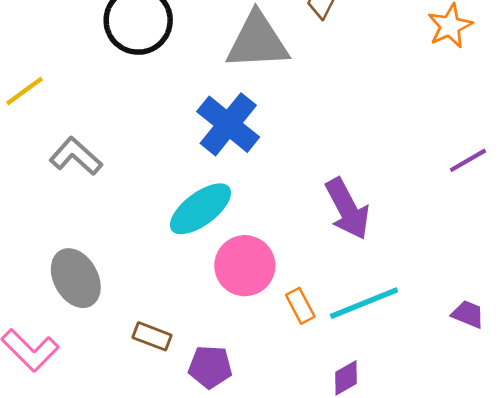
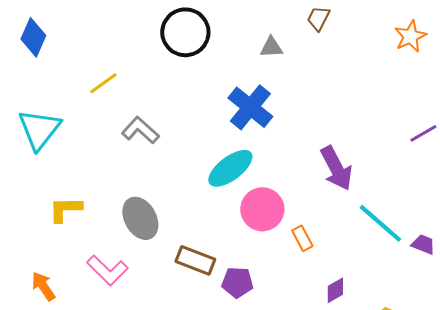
gray triangle: (257, 41) -> (271, 47), size x0.5
cyan line: (364, 303) -> (380, 223), moved, turned 63
brown rectangle: (152, 336) -> (195, 260), size x1.4

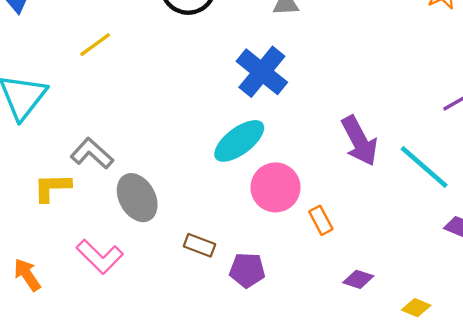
gray L-shape: (140, 130) -> (92, 153), moved
cyan line: (380, 223) -> (424, 167), moved
brown rectangle: (195, 260) -> (200, 245), size x0.7
purple diamond: (335, 290) -> (358, 279), turned 48

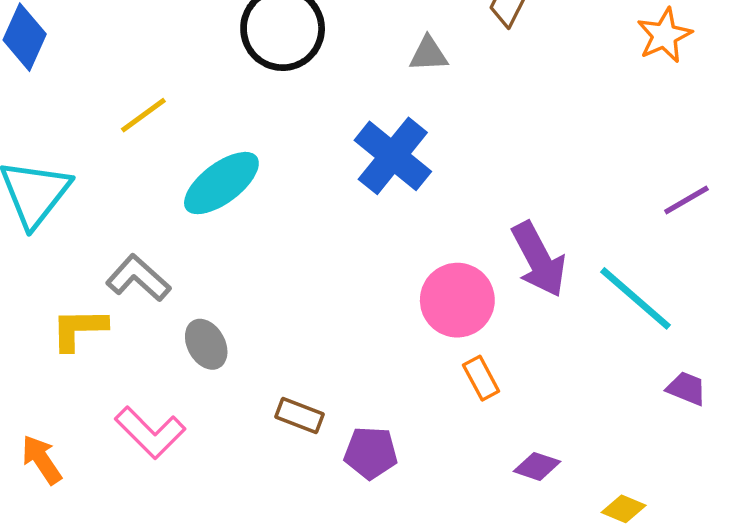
cyan ellipse: (239, 141) -> (221, 183), moved
pink circle: (275, 187) -> (457, 300), moved
gray ellipse: (137, 198) -> (206, 344), size x0.7

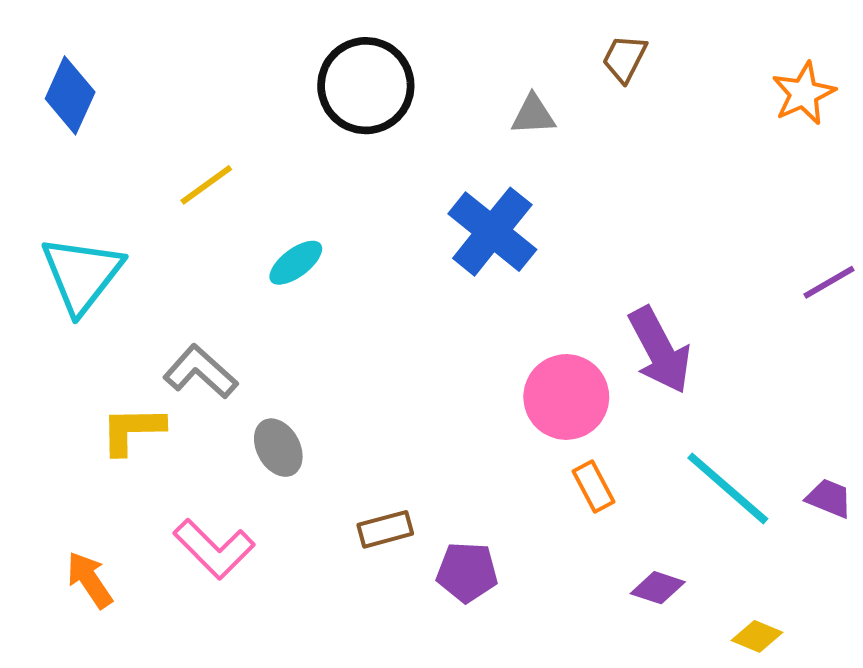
cyan ellipse: (221, 183) -> (296, 263), size x0.6
cyan line: (636, 298) -> (728, 488), moved
brown rectangle: (300, 416) -> (385, 529), turned -36

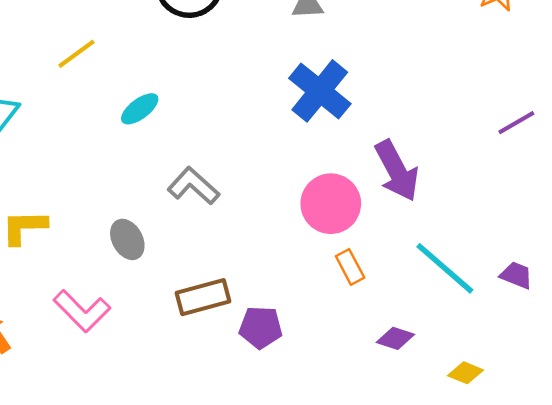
blue cross: (492, 232) -> (320, 91), moved
gray L-shape: (200, 372) -> (193, 186), moved
brown rectangle: (385, 529) -> (203, 297), size x1.4

